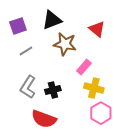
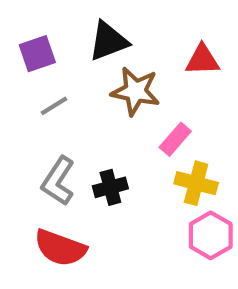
red triangle: (97, 29) -> (202, 60), turned -42
red semicircle: (44, 119) -> (60, 248), moved

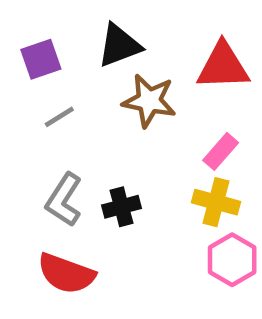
red triangle: (202, 60) -> (223, 66), size x1.4
pink rectangle: (175, 139) -> (221, 151), moved

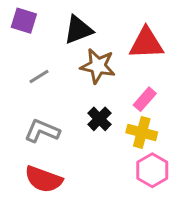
purple square: (41, 59) -> (24, 21), moved, turned 36
gray L-shape: (64, 200) -> (42, 131), turned 80
black cross: (122, 207) -> (99, 119), moved, turned -30

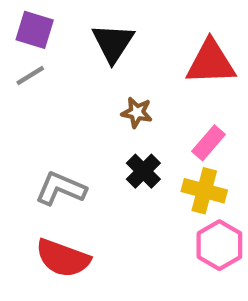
black triangle: (78, 30) -> (113, 43), turned -36
brown star: (98, 66) -> (137, 112), moved, size x0.6
gray line: (39, 77) -> (30, 75), moved

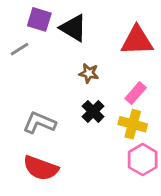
purple square: (35, 30) -> (39, 19), moved
black triangle: (113, 43) -> (73, 28), turned -32

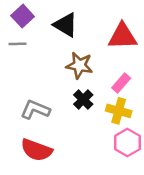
purple square: (39, 19) -> (23, 16), moved, turned 30
gray line: (19, 49) -> (18, 44), turned 30
brown star: (89, 73) -> (79, 65), size x1.5

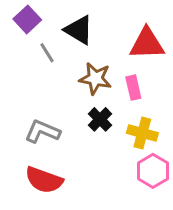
gray line: (18, 44) -> (47, 53), moved, turned 60
pink rectangle: (121, 83) -> (133, 88), moved, turned -54

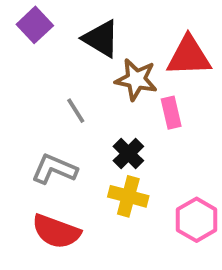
gray line: (47, 53) -> (76, 111), moved
brown star: (95, 78) -> (136, 79), moved
yellow cross: (142, 133) -> (128, 196), moved

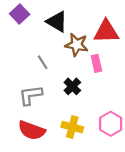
gray L-shape: (54, 169) -> (31, 95), turned -30
yellow cross: (128, 196) -> (72, 127), moved

